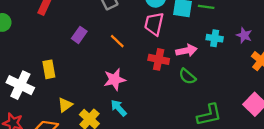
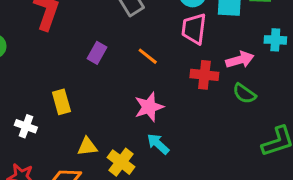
white cross: (20, 85) -> (26, 126), size x0.6
yellow triangle: (65, 105) -> (87, 147), turned 35

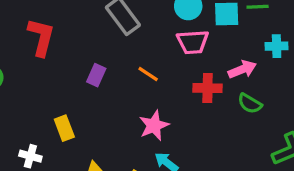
pink trapezoid: (194, 29) -> (193, 42), turned -96

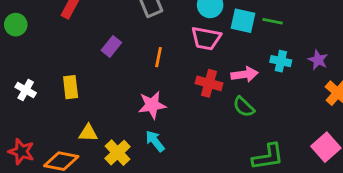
orange line: (148, 74) -> (159, 57), turned 54
white cross: (30, 156) -> (26, 90), moved

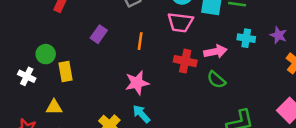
green circle: (16, 25) -> (46, 54), moved
yellow triangle: (88, 133) -> (54, 107), moved

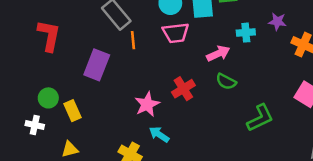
purple rectangle: (99, 34) -> (97, 65), size x1.6
orange line: (140, 41) -> (133, 40), moved
red cross: (185, 61) -> (183, 89), moved, turned -30

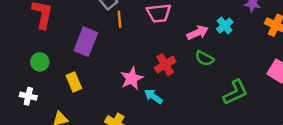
cyan cross: (246, 33) -> (225, 26), moved, turned -35
green circle: (48, 98) -> (40, 62), moved
yellow rectangle: (73, 111) -> (74, 82), moved
cyan arrow: (159, 134) -> (153, 96), moved

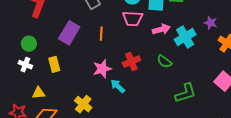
orange line: (119, 19) -> (101, 34), moved
cyan cross: (225, 26) -> (185, 37), size x1.5
pink arrow: (198, 33) -> (161, 29), moved
white cross: (28, 96) -> (25, 65), moved

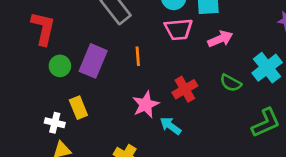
cyan cross: (185, 37) -> (267, 68), moved
green circle: (29, 44) -> (60, 66), moved
white cross: (25, 65) -> (55, 123), moved

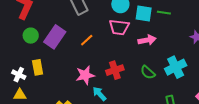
orange line: (138, 56) -> (87, 40), turned 40

